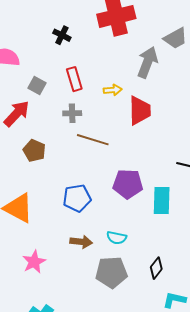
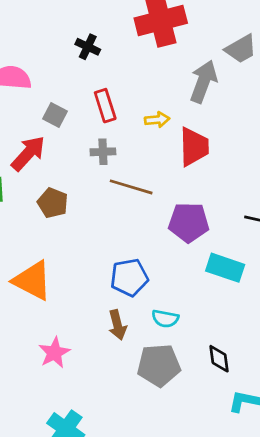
purple pentagon: (128, 184) -> (189, 222), moved
blue pentagon: (77, 198) -> (129, 277), moved
cyan rectangle: (162, 201) -> (225, 268), turned -72
brown arrow: (81, 242) -> (117, 325), turned 70
black diamond: (156, 268) -> (219, 359), turned -45

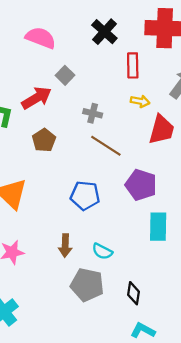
black cross: (88, 47) -> (104, 32), size x1.4
red rectangle: (105, 106) -> (133, 65), moved
cyan rectangle: (225, 268) -> (158, 227), turned 56
blue pentagon: (129, 277) -> (85, 196), moved

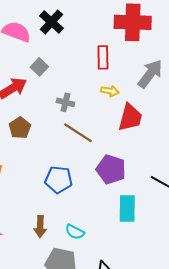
black cross: (104, 32) -> (51, 22), moved

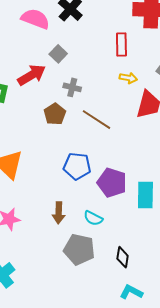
gray cross: (65, 102) -> (72, 87), moved
brown pentagon: (20, 128) -> (55, 114), moved
purple pentagon: (111, 169) -> (112, 183), moved

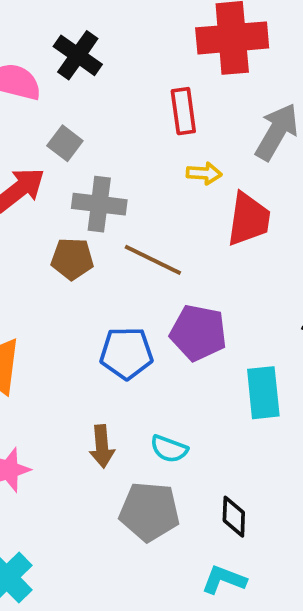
gray cross: (72, 87) -> (99, 204), size x1.5
brown pentagon: (55, 114) -> (72, 259), turned -30
purple pentagon: (112, 183) -> (198, 333), moved
cyan L-shape: (131, 292) -> (224, 580), moved

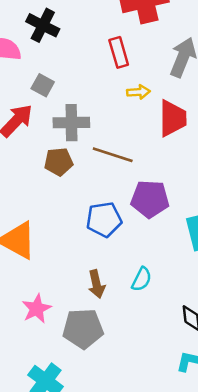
cyan semicircle: (169, 449) -> (142, 279), turned -75
gray pentagon: (149, 512) -> (83, 329), moved

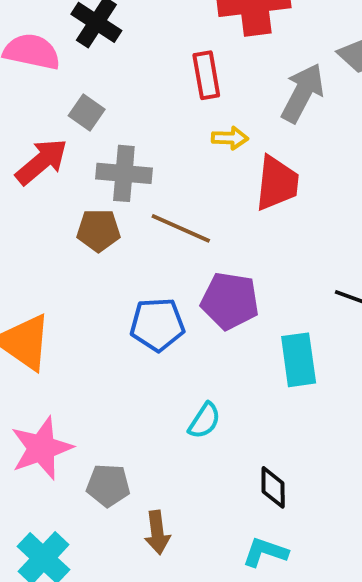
brown arrow: (96, 284) -> (157, 533), moved
pink star: (37, 309) -> (42, 448), size x1.4
gray pentagon: (83, 329) -> (108, 485), size x0.7

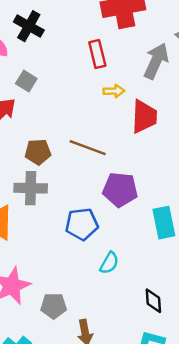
gray cross: (124, 173) -> (31, 188), moved
blue pentagon: (157, 324) -> (82, 224), moved

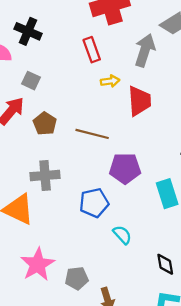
brown pentagon: (38, 152) -> (45, 124), moved, turned -30
cyan semicircle: (109, 263) -> (122, 235), turned -66

